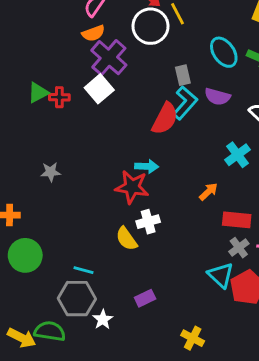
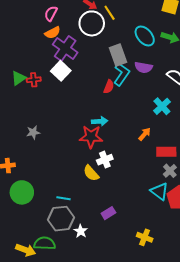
gray rectangle: (183, 75) -> (118, 55), size x1.5
red semicircle: (165, 119) -> (109, 87), size x0.6

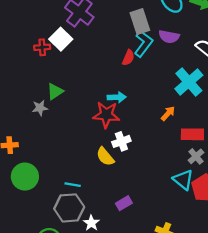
white square: (61, 71) -> (61, 39), moved
green triangle: (18, 78) -> (55, 92), moved
cyan cross: (162, 106) -> (189, 82), size x1.4

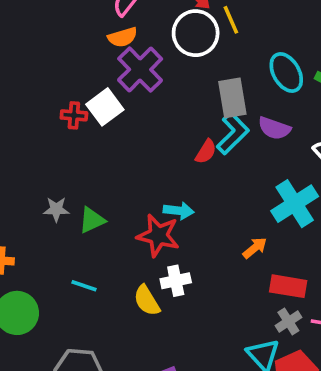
green triangle: (55, 92) -> (92, 220), moved
cyan line: (73, 185) -> (84, 286), moved

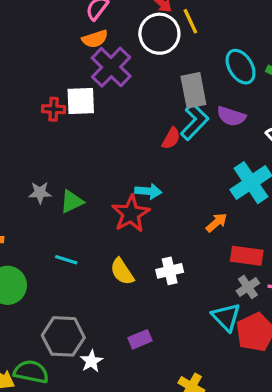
white square: (105, 107) -> (81, 101), turned 36
red star: (158, 235) -> (131, 214), turned 30
white cross: (176, 281) -> (170, 271), moved

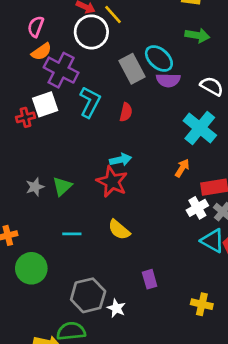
cyan ellipse: (241, 67) -> (159, 58), moved
cyan L-shape: (195, 122) -> (90, 102), moved
white cross: (170, 271) -> (197, 208), moved
purple rectangle: (140, 339) -> (150, 279), turned -66

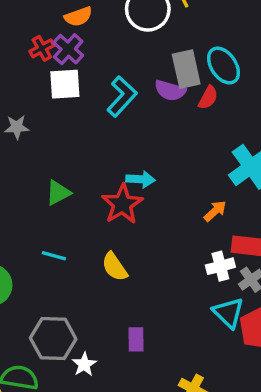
purple cross: (61, 70) -> (68, 49), moved, size x0.7
purple semicircle: (168, 80) -> (170, 90), moved
red semicircle: (126, 112) -> (208, 98), moved
red cross: (26, 117) -> (42, 48), moved, turned -30
gray star: (35, 187) -> (17, 127), moved

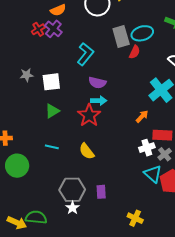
cyan ellipse: (224, 66) -> (142, 33), turned -70
white square: (65, 84) -> (51, 82), moved
purple semicircle: (170, 90) -> (97, 83), moved
gray hexagon: (53, 339) -> (72, 190), moved

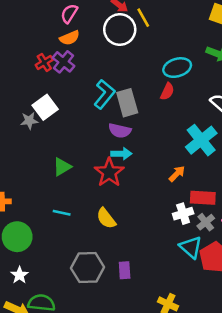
gray rectangle: (121, 36) -> (127, 103), moved
white square: (51, 82) -> (45, 107), moved, turned -30
white star: (73, 208) -> (19, 275), moved

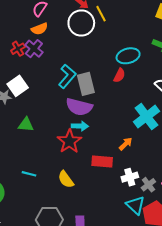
purple semicircle: (120, 131) -> (79, 107), size x1.4
green triangle: (62, 167) -> (26, 125), moved, turned 35
red rectangle: (203, 198) -> (102, 162), moved

